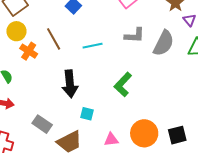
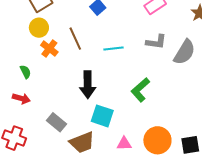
cyan square: (87, 114) -> (102, 116), size x1.6

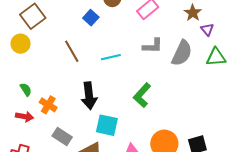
yellow circle: (39, 28) -> (21, 44), moved
orange cross: (49, 49) -> (48, 105), moved

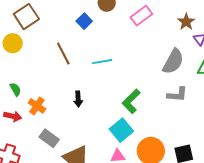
gray L-shape: (153, 46) -> (177, 95), moved
black arrow: (89, 96) -> (78, 99), size x0.6
cyan square: (107, 125) -> (121, 130), moved, turned 35

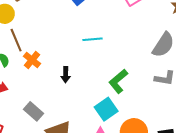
brown line: (63, 54) -> (16, 40), moved
orange cross: (37, 106) -> (32, 60), moved

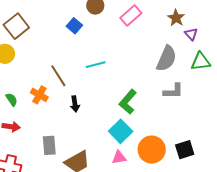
brown line: (16, 40) -> (58, 76), moved
gray rectangle: (34, 111) -> (49, 145), turned 54

